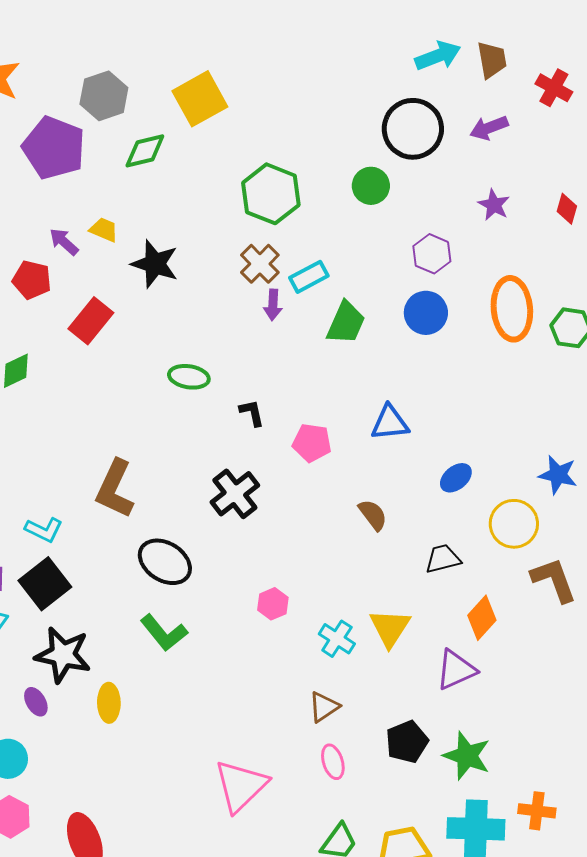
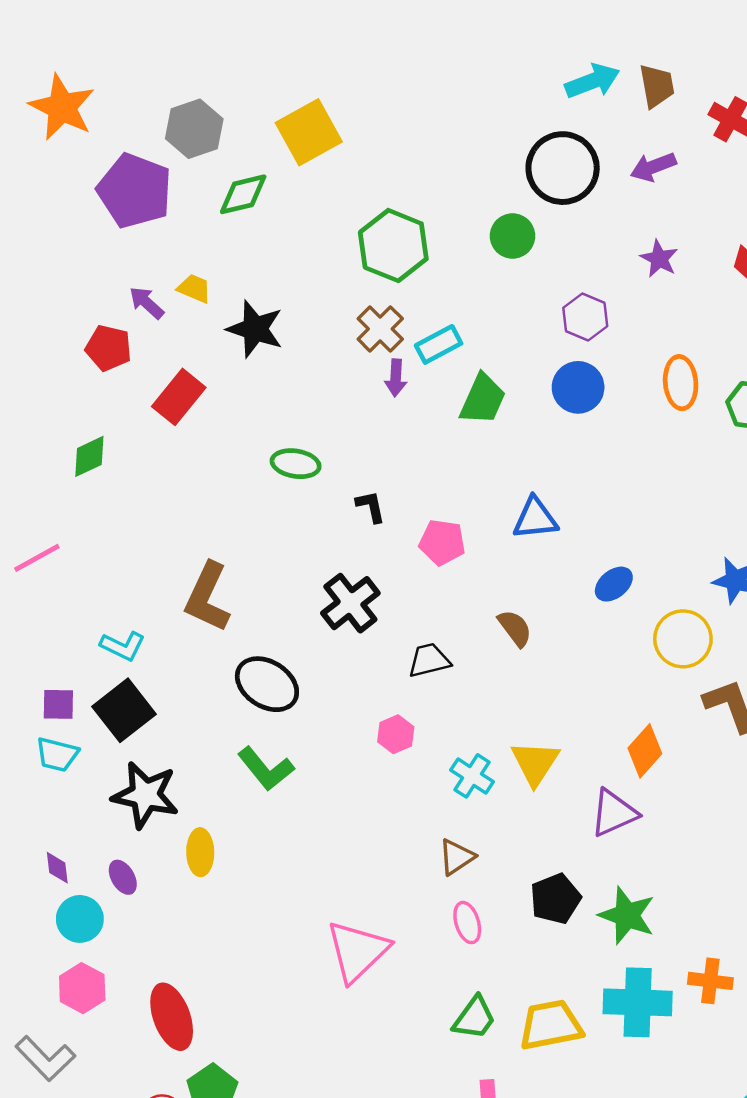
orange ellipse: (512, 309) -> (681, 383), size x0.7
black trapezoid: (443, 559) -> (429, 660), moved
purple ellipse: (36, 702) -> (123, 877), moved

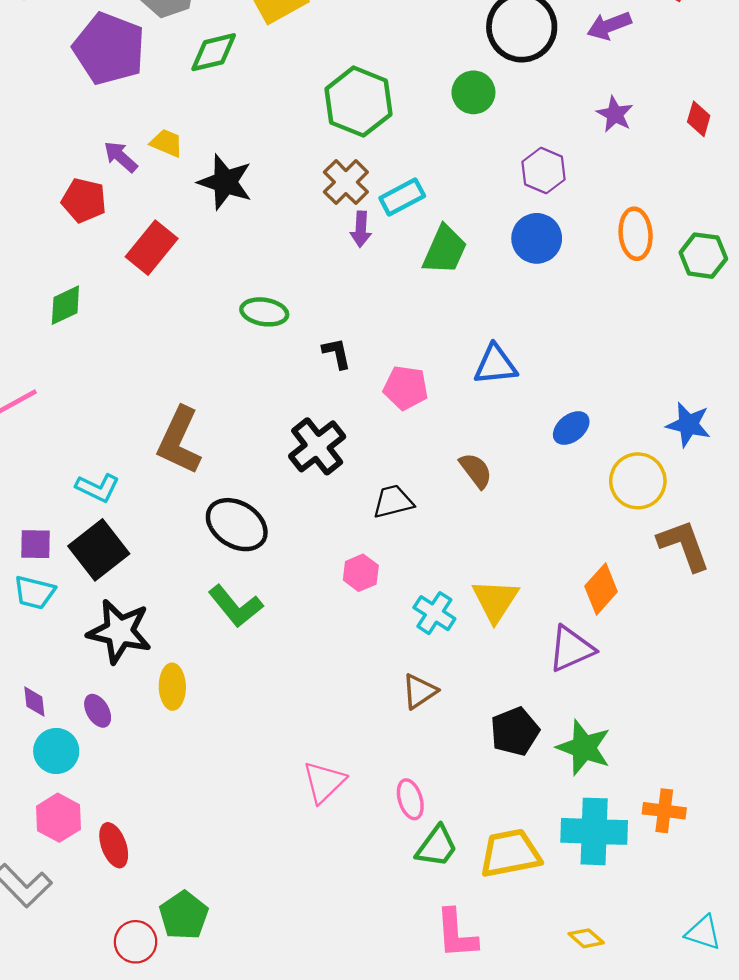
pink ellipse: (467, 923) -> (410, 799), moved
pink triangle: (358, 951) -> (324, 782), size x0.7
red ellipse: (172, 1017) -> (114, 845), moved, size x0.7

